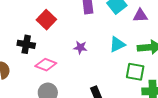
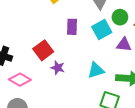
red square: (46, 20) -> (43, 50), moved

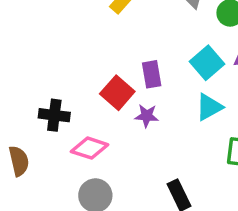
purple rectangle: (72, 27) -> (152, 74), moved
cyan square: (102, 29) -> (207, 63), moved

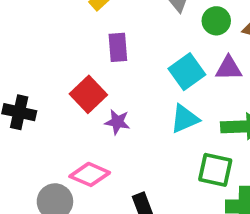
purple rectangle: (152, 74) -> (118, 47), moved
pink diamond: (90, 148) -> (90, 174), moved

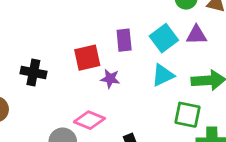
purple rectangle: (118, 47) -> (124, 40), moved
red square: (88, 94) -> (87, 58), turned 32

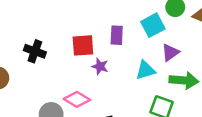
purple triangle: (196, 35) -> (170, 52), moved, turned -42
cyan square: (164, 38) -> (153, 25), moved

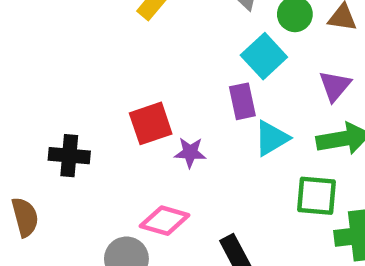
purple rectangle: (117, 35) -> (242, 101), moved
purple triangle: (170, 52) -> (335, 86), moved

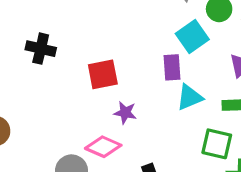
purple star: (190, 152) -> (125, 113), moved
black cross: (69, 156) -> (41, 49), moved

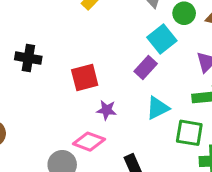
purple rectangle: (172, 67) -> (146, 68), turned 50
cyan triangle: (190, 97) -> (158, 108), moved

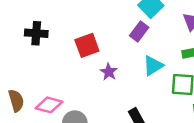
purple star: (107, 110) -> (109, 72), turned 30
pink diamond: (89, 142) -> (49, 105), moved

